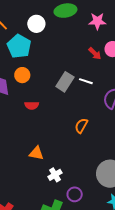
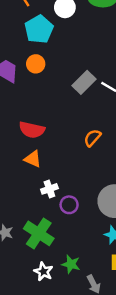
red semicircle: (32, 105) -> (32, 130), moved, size x1.5
purple circle: (75, 194) -> (69, 205), moved

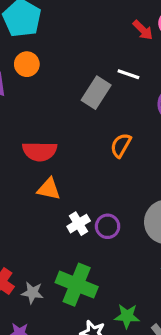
gray rectangle: (84, 82) -> (96, 93), moved
purple circle: (69, 205) -> (108, 226), moved

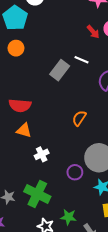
orange semicircle: (121, 145) -> (79, 118), moved
purple circle: (108, 226) -> (75, 172), moved

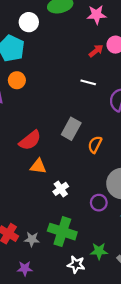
red arrow: (93, 32) -> (96, 51), turned -80
gray rectangle: (60, 70) -> (71, 129), moved
red semicircle: (20, 105) -> (30, 140), turned -35

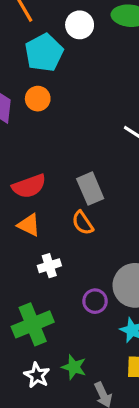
gray rectangle: (71, 129) -> (90, 189), turned -70
orange semicircle: (95, 145) -> (83, 223), moved, turned -78
green cross: (62, 232) -> (33, 324), turned 32

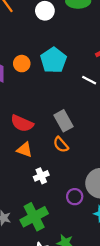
cyan pentagon: (44, 53) -> (53, 60), moved
red semicircle: (29, 186) -> (22, 123), turned 50

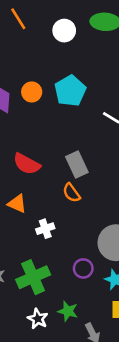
orange triangle: (25, 150) -> (17, 204), moved
purple circle: (75, 197) -> (83, 268), moved

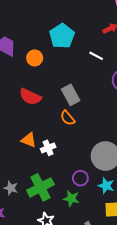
orange circle: (32, 92) -> (35, 58), moved
orange triangle: (17, 204) -> (29, 140), moved
green star: (68, 311) -> (71, 199), moved

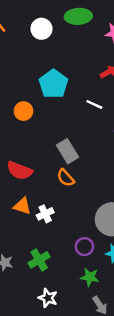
red semicircle: (30, 97) -> (20, 171), moved
green cross: (40, 187) -> (39, 260), size x0.7
green star: (71, 199) -> (90, 277), moved

